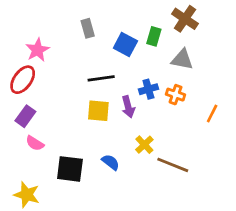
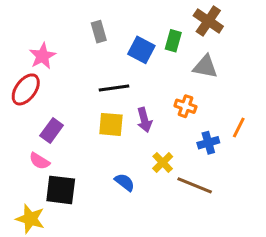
blue cross: (148, 89) -> (208, 143), moved
orange cross: (175, 95) -> (185, 106), moved
purple rectangle: (25, 116) -> (52, 131), moved
black square: (70, 169) -> (61, 190), moved

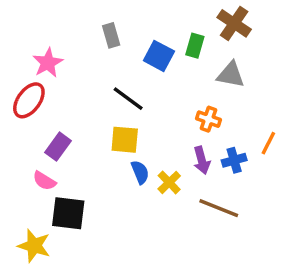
black line: (114, 88) -> (128, 99), turned 44
purple arrow: (144, 120) -> (202, 160), moved
yellow cross: (163, 163) -> (169, 182), moved
blue semicircle: (125, 182) -> (140, 172), moved, turned 30

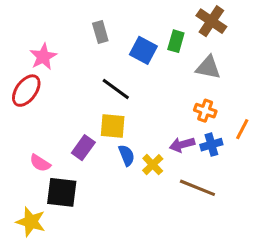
orange cross: (209, 119) -> (205, 111), moved
purple rectangle: (58, 147) -> (83, 148), moved
purple arrow: (202, 160) -> (182, 145), turned 90

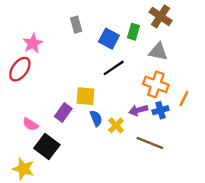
black line: (116, 89) -> (114, 68), moved, turned -70
orange cross: (205, 111) -> (156, 84), size x1.5
black square: (62, 192) -> (47, 146), turned 30

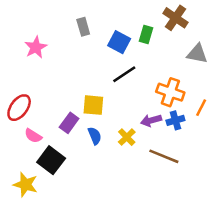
gray triangle: (158, 52) -> (197, 54), moved
red ellipse: (20, 69) -> (19, 108), moved
blue semicircle: (96, 118) -> (95, 136), moved

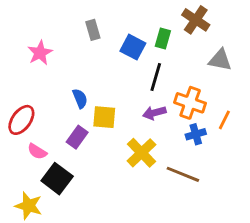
black line: (124, 74) -> (156, 77), moved, turned -40
purple arrow: (151, 120) -> (154, 113), moved
blue semicircle: (95, 136) -> (80, 99), moved
yellow cross: (127, 137) -> (141, 153), size x1.5

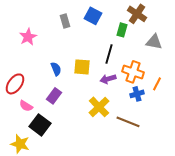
green rectangle: (163, 38) -> (122, 30), moved
blue square: (133, 47) -> (93, 16), moved
yellow square: (104, 117) -> (82, 67), moved

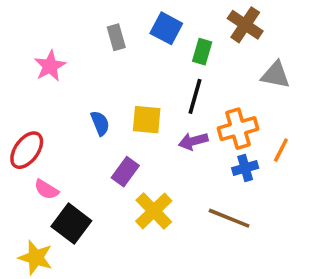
green rectangle: (122, 30) -> (202, 52), moved
orange cross: (133, 72) -> (238, 129), turned -35
purple rectangle: (54, 96) -> (125, 172), moved
yellow cross: (99, 107) -> (154, 211), moved

